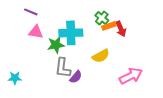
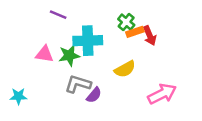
purple line: (31, 12) -> (58, 15), moved
pink triangle: (36, 32) -> (44, 54), moved
gray L-shape: (63, 68) -> (78, 84), turned 100

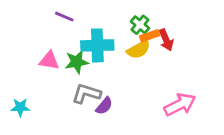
yellow semicircle: (125, 69) -> (139, 50), moved

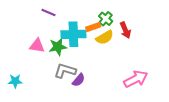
orange rectangle: (150, 36) -> (93, 27), moved

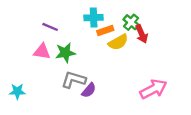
purple line: (48, 12) -> (50, 27), moved
green cross: (106, 19) -> (131, 22), moved
cyan cross: (73, 34) -> (94, 18), moved, size x0.7

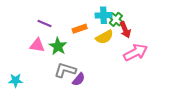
cyan cross: (94, 18) -> (103, 15), moved
orange rectangle: (105, 30) -> (80, 29), moved
green star: (65, 53) -> (58, 46), turned -30
pink arrow: (153, 89) -> (136, 52), moved

